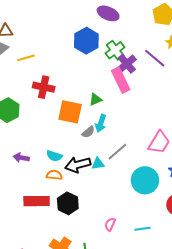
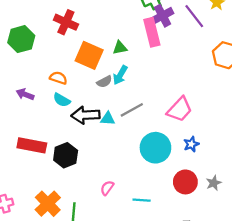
orange semicircle: (54, 175) -> (58, 78), moved

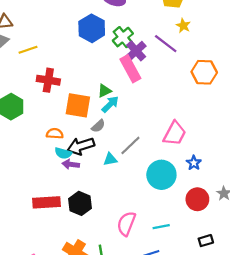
cyan arrow: (120, 75) -> (110, 104), moved, turned -150
purple arrow: (25, 94) -> (71, 164), moved
black arrow: (85, 115) -> (81, 146), moved
pink semicircle: (107, 188) -> (126, 224), size x1.6

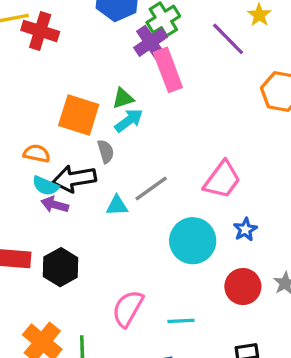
purple cross: (136, 51) -> (151, 42), moved
red cross: (48, 80) -> (40, 31), moved
gray semicircle: (98, 126) -> (106, 151), turned -72

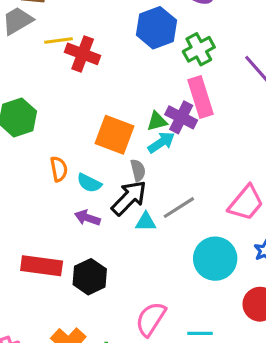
purple cross: (151, 42) -> (181, 117), moved, turned -32
orange semicircle: (37, 154) -> (59, 169), moved, turned 65
black arrow: (74, 179) -> (129, 198), moved, turned 141
cyan semicircle: (45, 186) -> (89, 183), moved

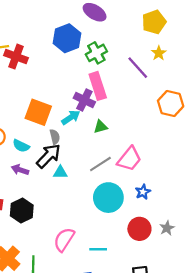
green triangle: (157, 121) -> (101, 127), moved
gray line: (179, 208) -> (100, 164), moved

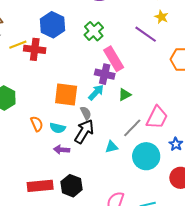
blue hexagon: (67, 38) -> (52, 25), moved
green cross: (96, 53) -> (94, 31), moved
cyan triangle: (60, 172) -> (112, 147), moved

